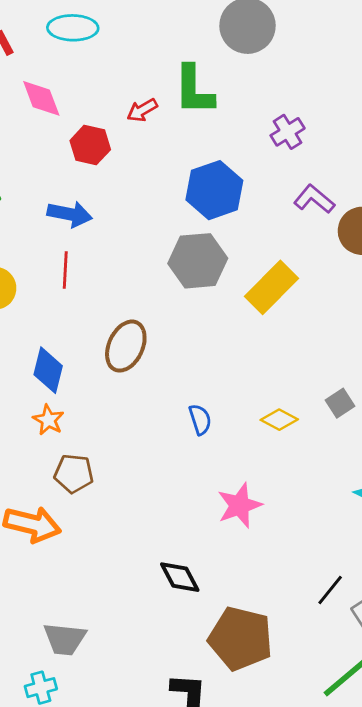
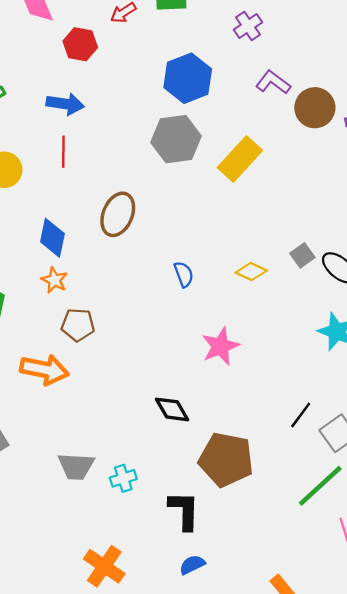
cyan cross: (41, 688) -> (123, 478), moved

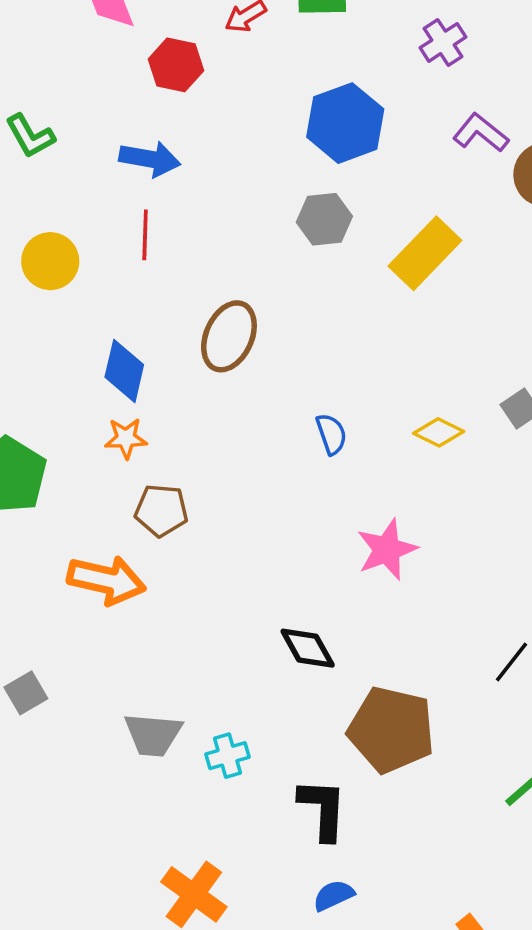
gray hexagon: (176, 139) -> (324, 219), size x0.7
orange star: (54, 280) -> (126, 438), turned -30

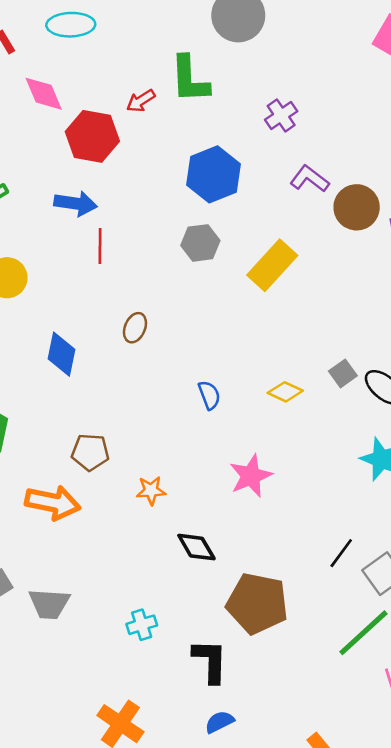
red hexagon: (176, 65) -> (92, 136), size x1.4
red line: (145, 235) -> (100, 246), moved
brown ellipse: (229, 336) -> (135, 328), size x0.6
orange star: (126, 438) -> (151, 490), moved
gray trapezoid: (153, 735) -> (49, 604), moved

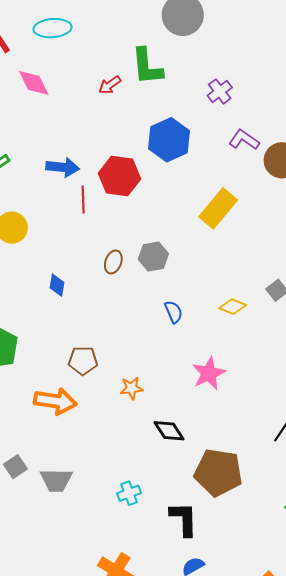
red hexagon: (92, 136) -> (119, 176), moved
gray hexagon: (200, 243) -> (153, 257), moved
blue diamond: (61, 354) -> (57, 285), size x0.7

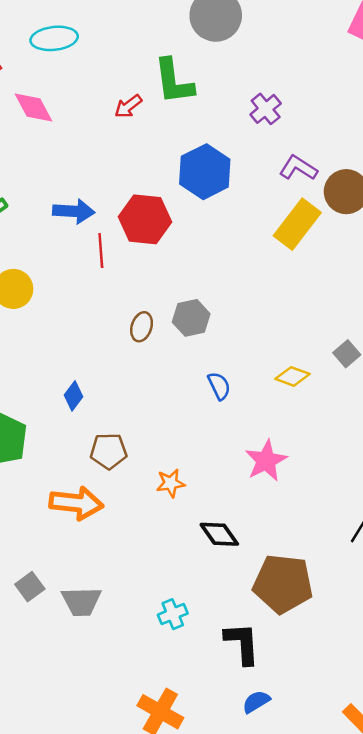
yellow rectangle: (218, 208) -> (297, 224), moved
blue diamond: (57, 285) -> (73, 396), moved, turned 30

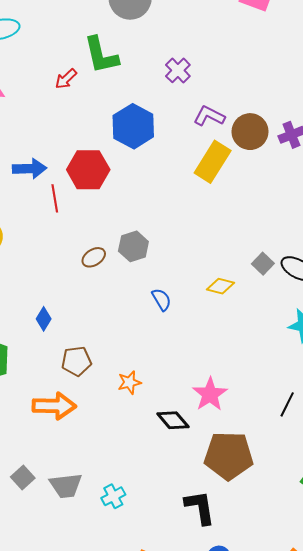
brown ellipse: (142, 327) -> (94, 257), turned 45
pink star: (266, 461) -> (210, 394), moved
cyan cross: (173, 614) -> (113, 496), moved

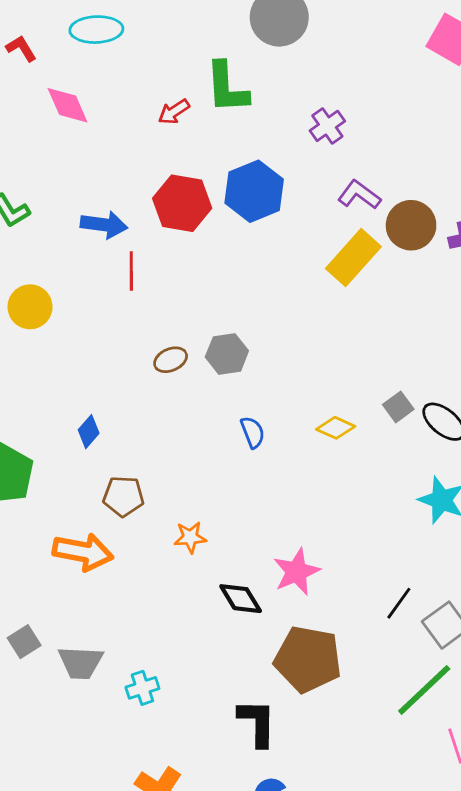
red hexagon: (88, 170) -> (182, 203), moved

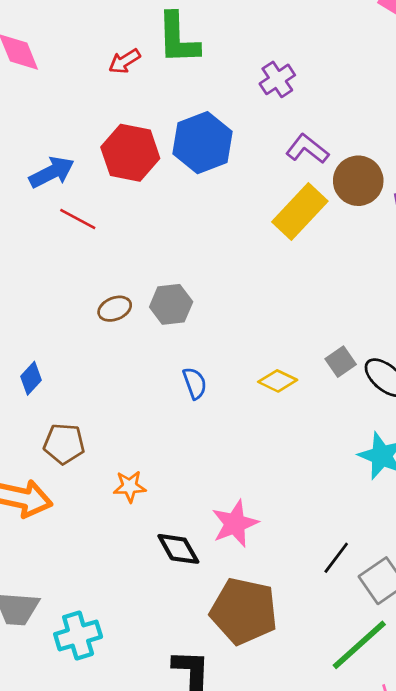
blue arrow: (104, 225) -> (52, 172), turned -36
red line: (131, 271) -> (78, 219), turned -63
cyan cross: (142, 688) -> (78, 635), size x1.4

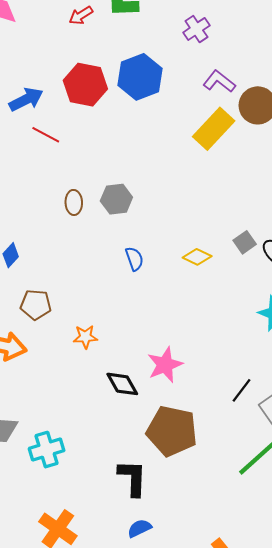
brown ellipse: (115, 309) -> (74, 202), turned -70

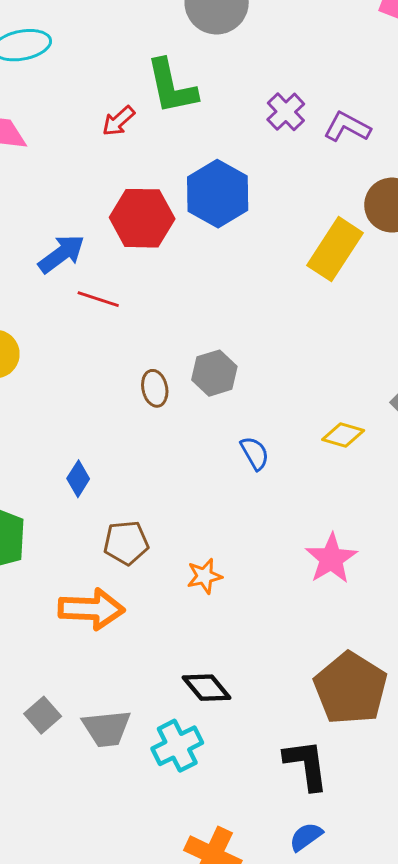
purple L-shape: (219, 81) -> (347, 127), moved
pink star: (165, 365) -> (331, 559), moved
black diamond: (122, 384) -> (207, 688), moved
brown pentagon: (172, 431) -> (351, 688), turned 30
blue semicircle: (139, 528) -> (306, 837), moved

